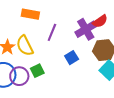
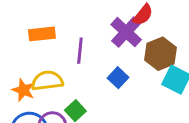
yellow semicircle: (25, 46) -> (47, 81), turned 125

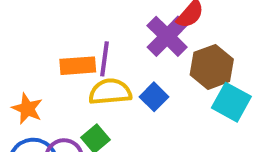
orange rectangle: (42, 34) -> (78, 66), moved
yellow semicircle: (47, 81) -> (110, 92), moved

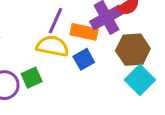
orange rectangle: (78, 66) -> (84, 32), moved

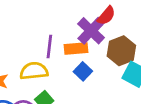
yellow semicircle: (53, 46) -> (34, 71), moved

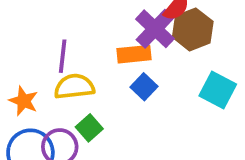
purple line: (49, 47) -> (63, 56), moved
brown hexagon: (121, 51) -> (193, 29), moved

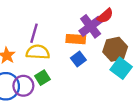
brown hexagon: (193, 29) -> (115, 49), moved

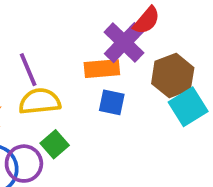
purple line: (34, 33) -> (28, 70), turned -30
blue square: (78, 59) -> (112, 102), turned -32
cyan square: (121, 68) -> (188, 107), turned 30

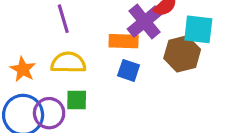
purple line: (28, 70) -> (63, 19), moved
cyan square: (188, 107) -> (198, 29), moved, turned 32
green square: (55, 144) -> (77, 100), turned 35

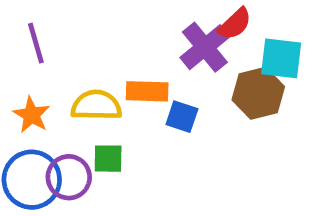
purple line: (63, 19) -> (36, 43), moved
orange rectangle: (124, 41) -> (147, 91), moved

